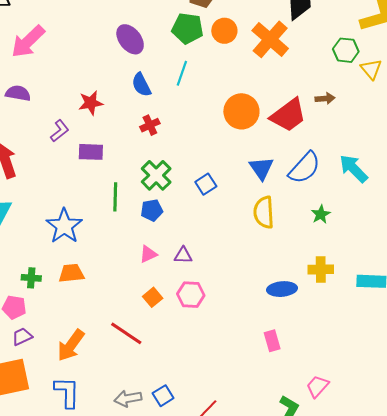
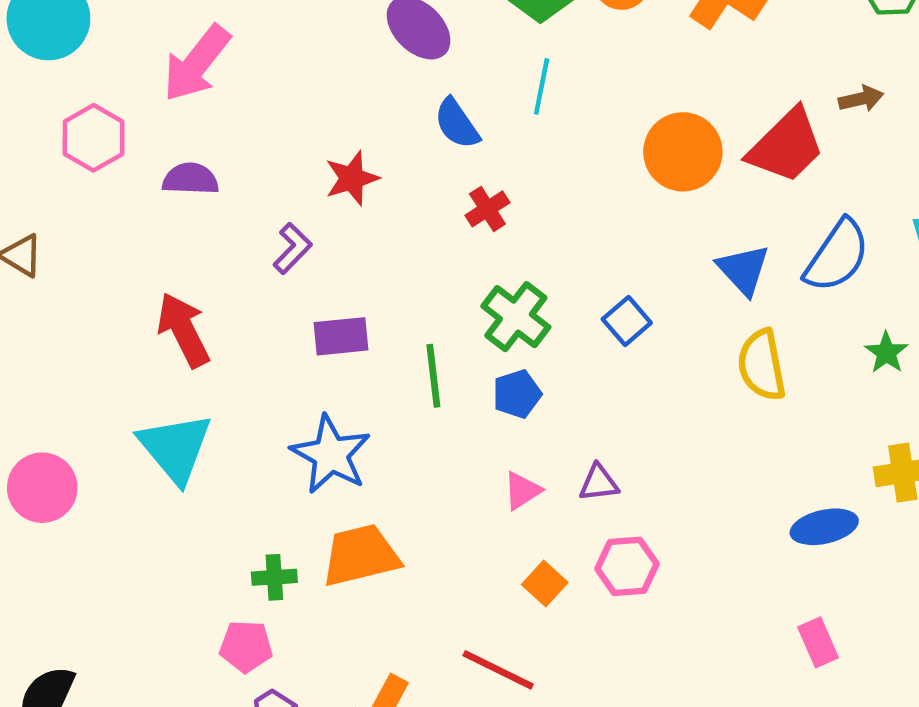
purple rectangle: (91, 152) -> (341, 336), moved
orange trapezoid: (71, 273) -> (361, 555), size x1.4

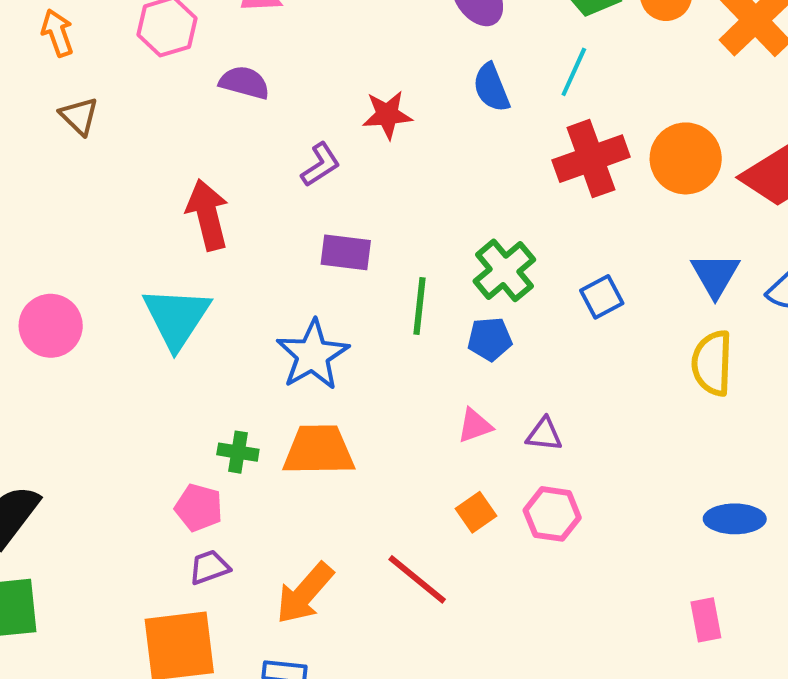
red cross: (487, 209) -> (591, 159), moved, size x1.8

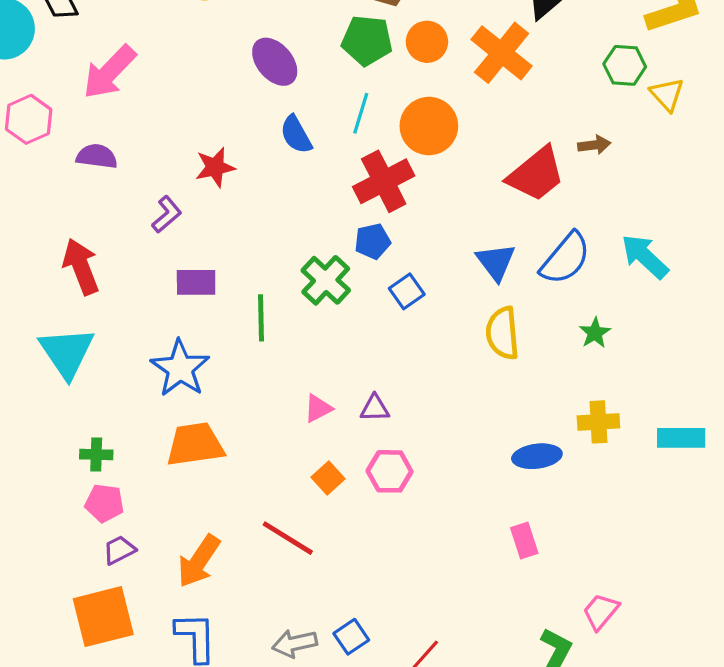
orange circle: (686, 158) -> (429, 126), moved
blue pentagon: (490, 339) -> (373, 241), moved
green cross: (238, 452) -> (96, 455), moved

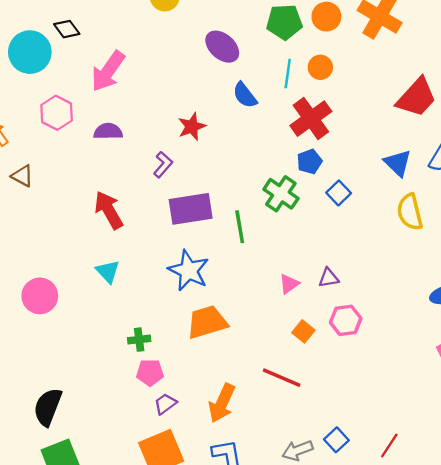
orange circle: (429, 126) -> (320, 67), moved, size x0.6
purple rectangle: (196, 282) -> (191, 209), size x1.5
cyan triangle: (67, 353) -> (108, 271), size x0.6

